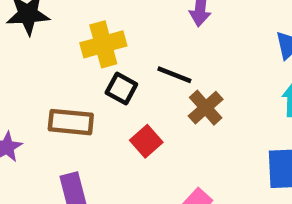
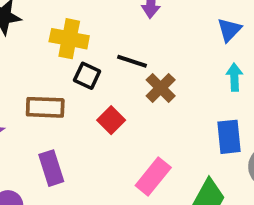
yellow cross: (103, 44) -> (69, 39), turned 30

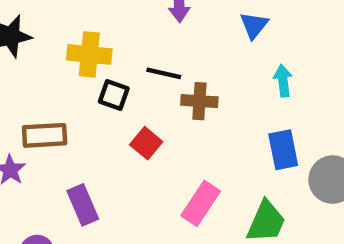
blue triangle: (229, 30) -> (254, 25), moved
brown cross: (161, 88) -> (199, 101), turned -36
brown rectangle: (45, 107) -> (45, 135), moved

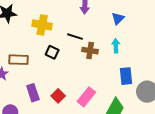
cyan arrow: (283, 81) -> (116, 46), moved
black square: (114, 95) -> (52, 52), moved
red square: (146, 143) -> (58, 96), moved

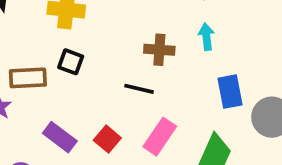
black line: (75, 37) -> (139, 89), moved
black square: (52, 52) -> (71, 62), moved
purple rectangle: (33, 93) -> (60, 137), turned -30

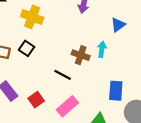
cyan arrow: (206, 37) -> (102, 49), moved

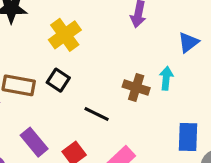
yellow cross: (32, 17) -> (65, 35), turned 35
black line: (63, 75) -> (97, 114), moved

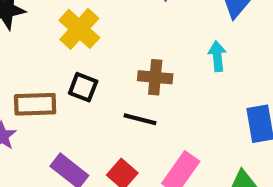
brown cross: (136, 87) -> (155, 77), moved

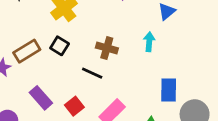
brown rectangle: (35, 104) -> (27, 51), turned -40

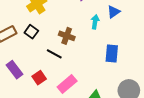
cyan arrow: (149, 42) -> (95, 22), moved
blue rectangle: (169, 90) -> (112, 54), moved

